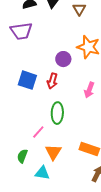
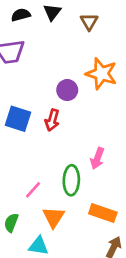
pink arrow: (89, 90) -> (97, 158), moved
green ellipse: (57, 113) -> (71, 180), moved

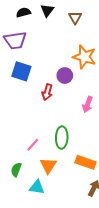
purple circle: (67, 90) -> (65, 76), moved
blue square: (18, 119) -> (21, 71), moved
pink arrow: (97, 158) -> (88, 104), moved

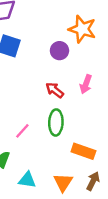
red arrow: (47, 92) -> (55, 90), moved, turned 112
orange triangle: (48, 165) -> (63, 182), moved

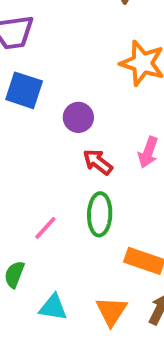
purple circle: (59, 51) -> (78, 117), moved

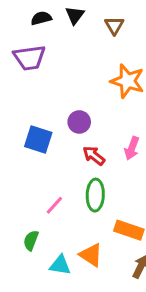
blue square: (24, 90) -> (38, 139), moved
orange triangle: (111, 311) -> (91, 255), moved, turned -30

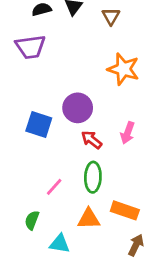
purple circle: (79, 122) -> (78, 108), size x1.4
orange triangle: (91, 255) -> (89, 219), moved, turned -35

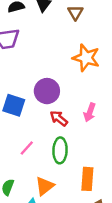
pink line: (54, 187) -> (27, 148), moved
orange rectangle: (125, 210) -> (87, 179), turned 75
orange triangle: (89, 219) -> (45, 186), moved, turned -36

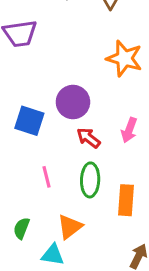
pink line: (27, 148) -> (46, 177), turned -56
orange rectangle: (87, 179) -> (126, 200), moved

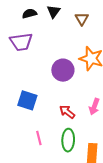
purple circle: (73, 102) -> (63, 70), moved

